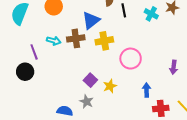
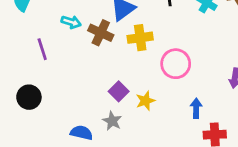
brown cross: (76, 38) -> (101, 33), turned 30
cyan arrow: (54, 41) -> (71, 22), moved
black circle: (25, 72) -> (29, 97), moved

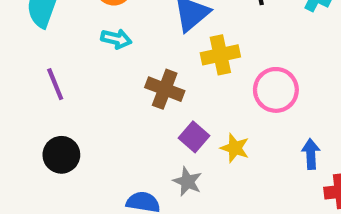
brown cross: (101, 33) -> (165, 89), moved
purple line: (42, 49) -> (55, 84), moved
yellow star: (145, 101) -> (235, 148), turned -30

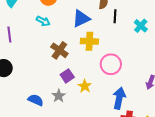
blue arrow: (311, 154) -> (119, 98), size x1.5

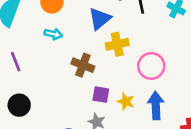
purple square: (67, 76) -> (101, 95), turned -32
blue arrow: (119, 98) -> (156, 105), moved

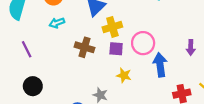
cyan arrow: (53, 34) -> (57, 23), turned 152
purple square: (101, 95) -> (116, 49), moved
blue arrow: (156, 105) -> (160, 65), moved

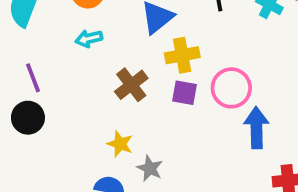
brown cross: (84, 47) -> (131, 85), turned 30
yellow star: (124, 75) -> (120, 144), moved
black circle: (33, 86) -> (28, 118), moved

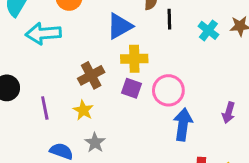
cyan arrow: (89, 39) -> (43, 34), moved, size x1.6
purple line: (33, 78) -> (45, 108), moved
yellow star: (120, 144) -> (83, 110), moved

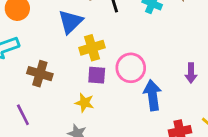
brown cross: (91, 75) -> (40, 74), moved, turned -30
yellow star: (83, 110) -> (84, 103), moved

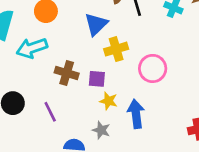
purple square: (97, 75) -> (97, 79), moved
blue arrow: (152, 95) -> (136, 114), moved

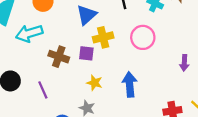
pink circle: (153, 68) -> (143, 37), moved
purple square: (97, 79) -> (86, 53), moved
blue arrow: (136, 114) -> (130, 84), moved

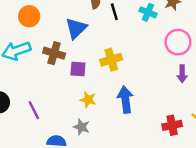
yellow cross: (103, 37) -> (111, 60), moved
pink circle: (143, 37) -> (178, 42), moved
brown cross: (59, 57) -> (54, 53), moved

